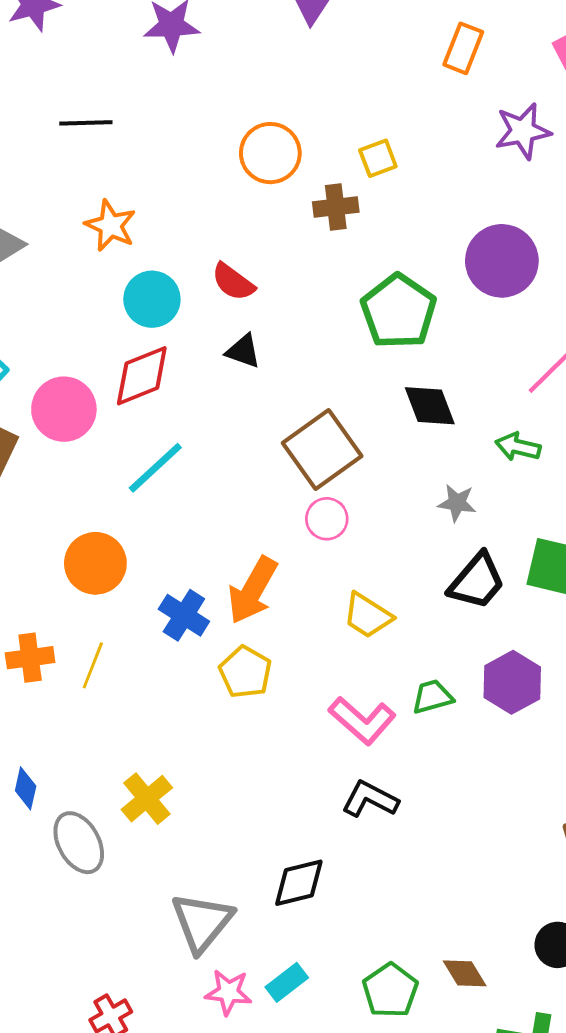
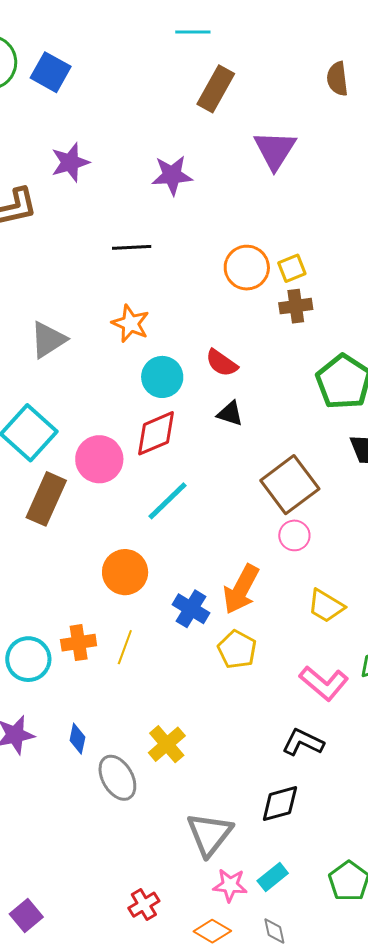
black line: (86, 123) -> (132, 247), moved
yellow square: (378, 158) -> (292, 268), moved
black L-shape: (370, 799) -> (303, 742), moved

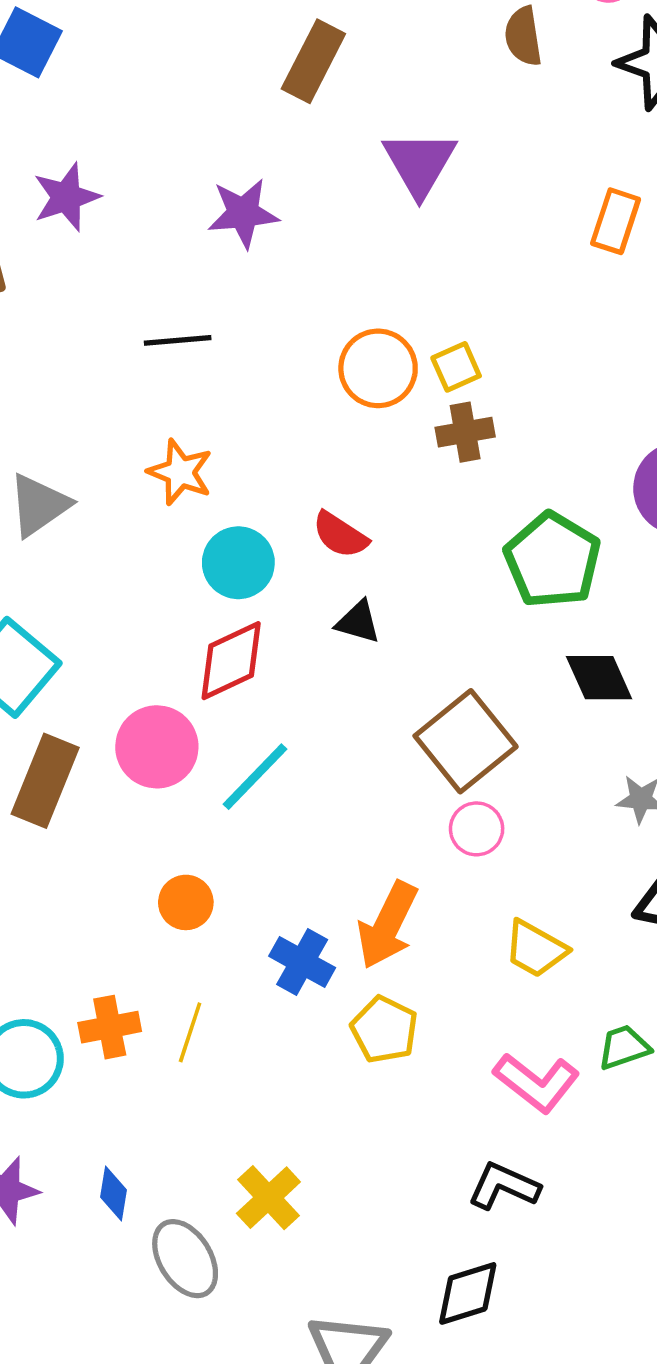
pink circle: (99, 459) -> (157, 747), moved
orange circle: (125, 572) -> (186, 902), size x0.7

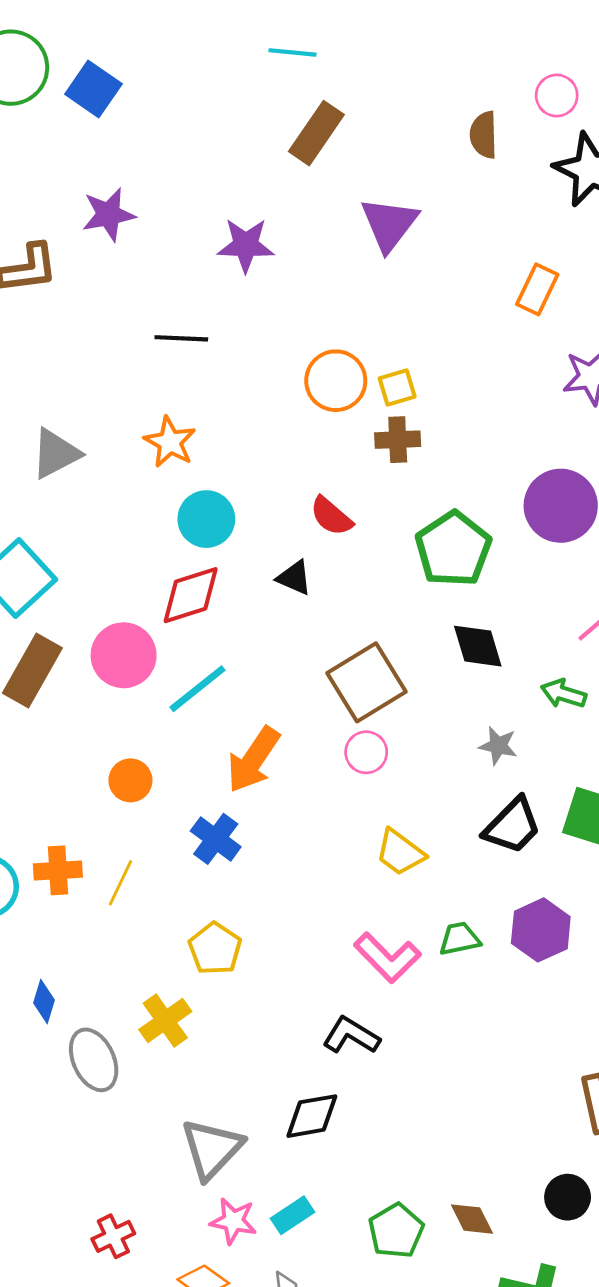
red semicircle: (340, 535) -> (331, 516), moved
orange arrow: (388, 925) -> (253, 760), moved
yellow pentagon: (384, 1030) -> (215, 949), moved

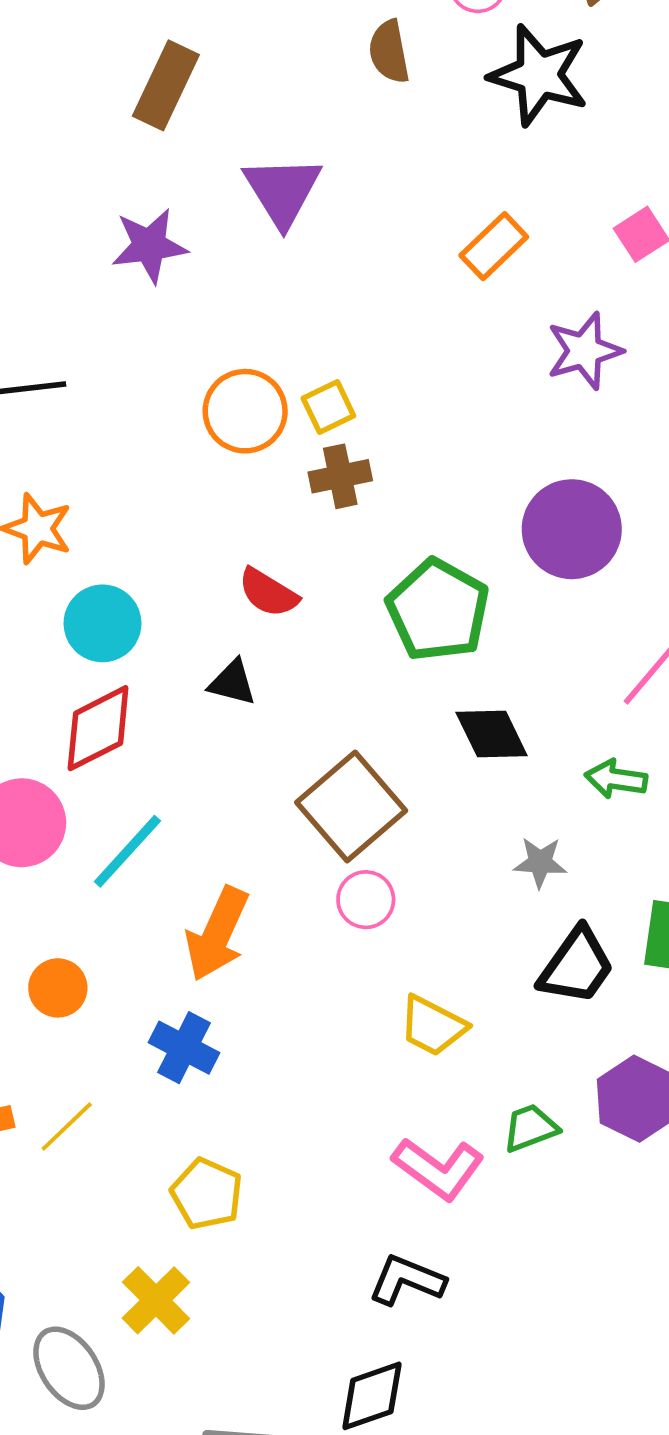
purple star: (246, 245) -> (149, 246), moved
orange rectangle: (537, 289) -> (494, 246), turned 30
yellow line: (121, 883) -> (67, 1127), turned 30

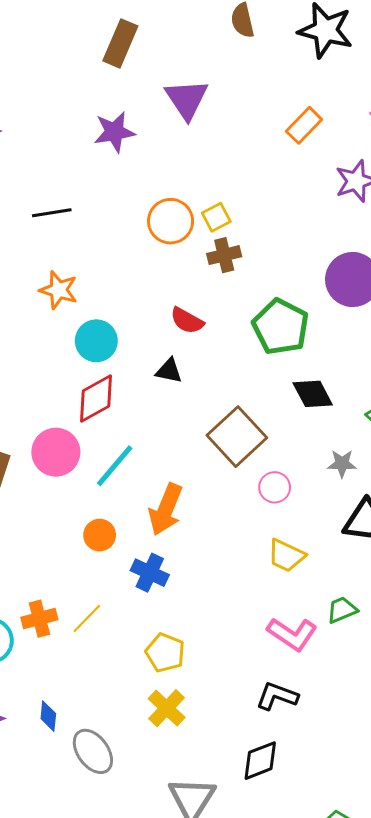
pink circle: (366, 900) -> (275, 487), moved
orange circle: (58, 988) -> (100, 535), moved
yellow cross: (156, 1300) -> (167, 708), moved

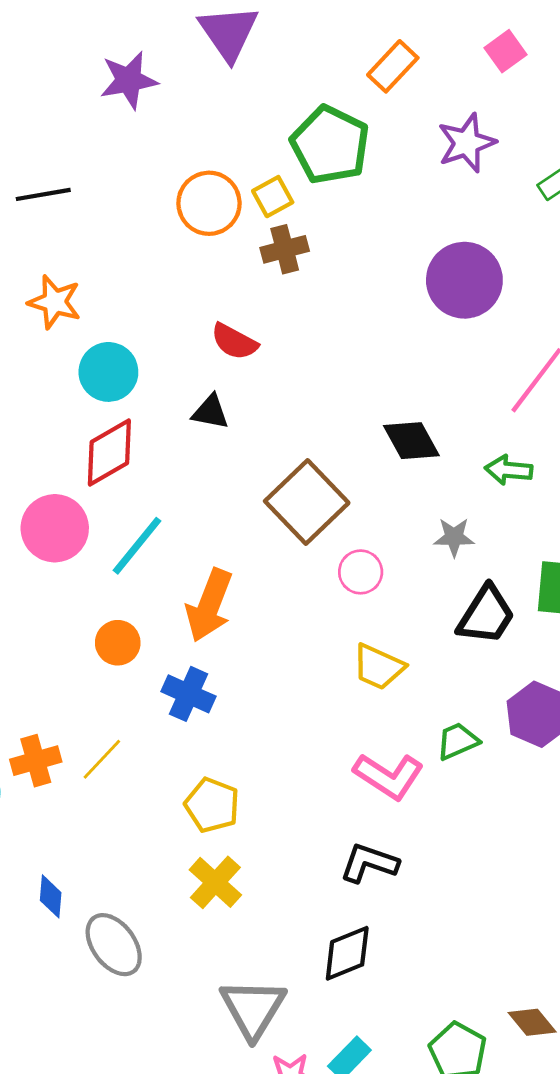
green pentagon: (281, 327) -> (330, 145), moved

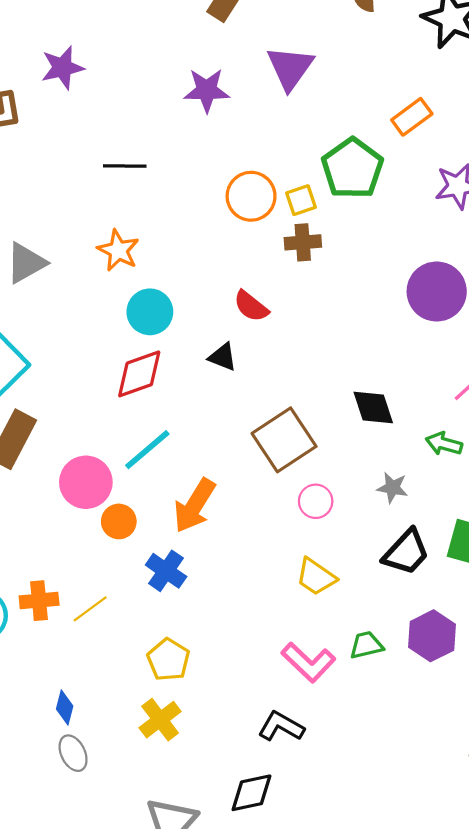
pink circle: (55, 528) -> (86, 482), moved
blue diamond: (51, 896) -> (65, 708), moved
gray ellipse: (114, 945) -> (73, 753), size x0.7

